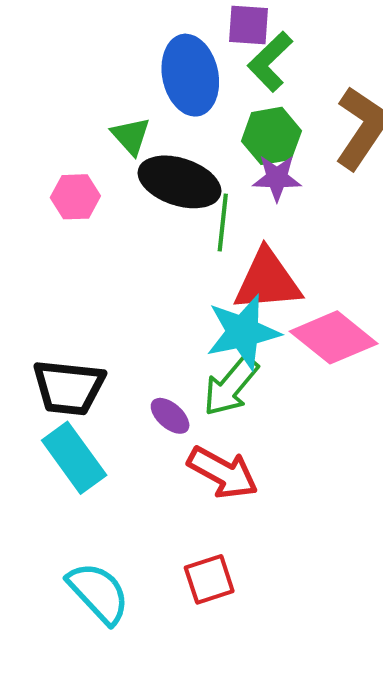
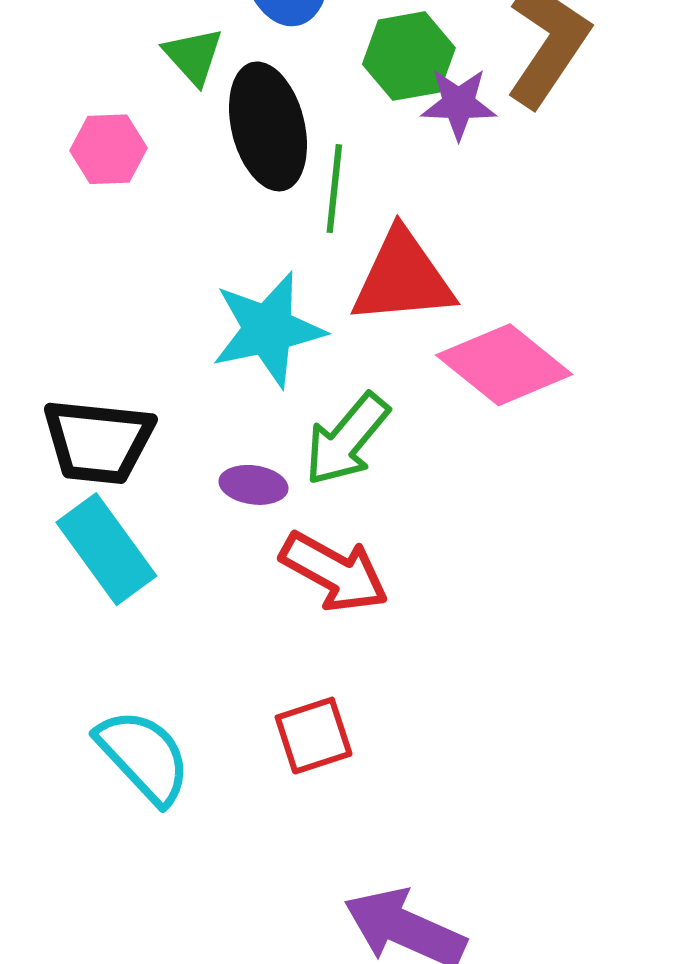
purple star: (277, 178) -> (459, 104), moved
black ellipse: (179, 182) -> (268, 126), turned 58
cyan star: (243, 332) -> (268, 330), moved
purple ellipse: (170, 416) -> (253, 485), turned -33

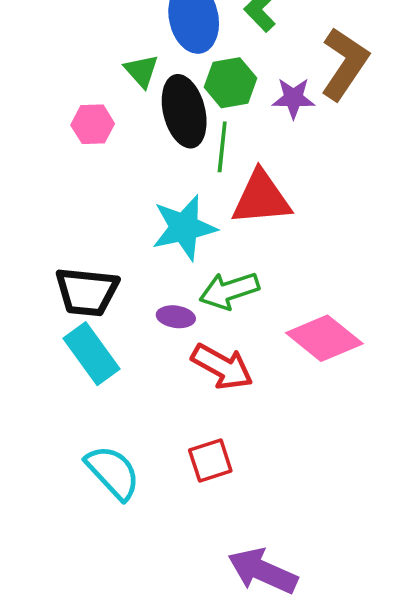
green hexagon: (409, 56) -> (230, 83), moved
pink diamond: (504, 365) -> (324, 338), moved
green arrow: (347, 439) -> (229, 291), turned 32

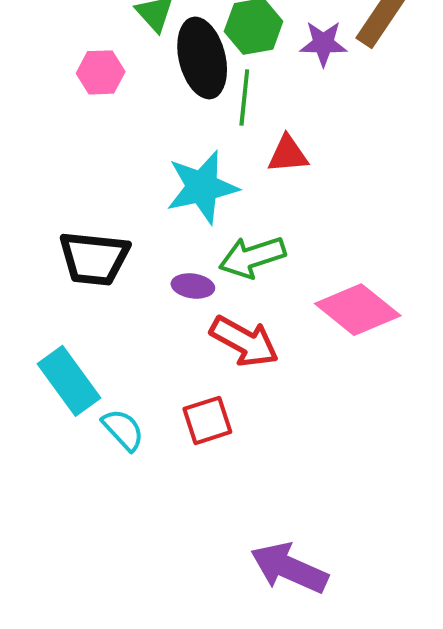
red triangle: (261, 198) -> (288, 154), size x0.6
cyan rectangle: (91, 354) -> (69, 381), moved
red square: (210, 461) -> (207, 420), moved
cyan semicircle: (113, 472) -> (123, 430), moved, size x0.7

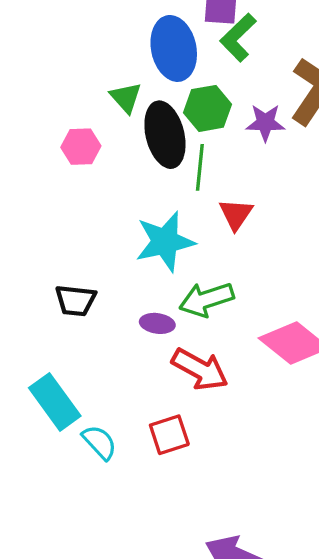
red triangle: (288, 154) -> (236, 214), turned -51
black trapezoid: (94, 258) -> (75, 301), size x0.7

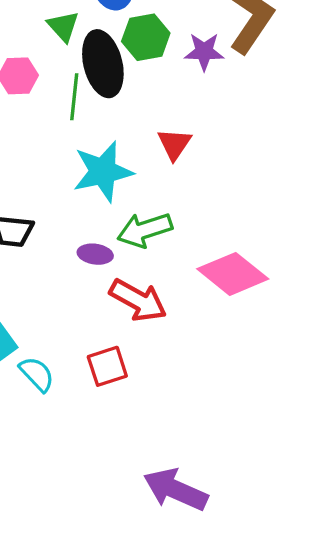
green line: (200, 167) -> (74, 97), moved

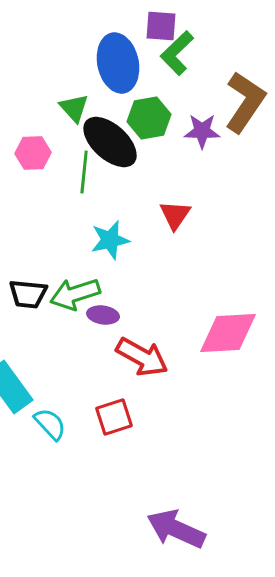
black ellipse: (103, 64) -> (110, 142), turned -34
cyan star: (103, 172) -> (110, 240), size x0.7
green arrow: (145, 230) -> (75, 294), moved
pink diamond: (233, 274) -> (228, 333), turned -42

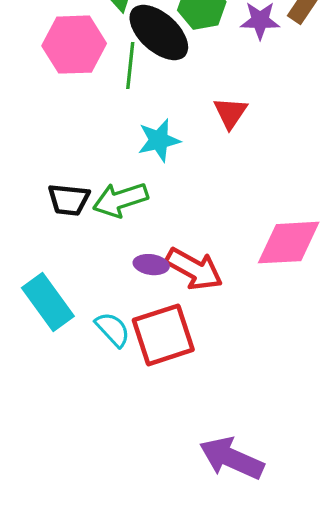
pink hexagon: (33, 153) -> (74, 45), size x1.6
purple ellipse: (103, 315) -> (151, 265), moved
red square: (114, 417) -> (163, 335), size x1.5
cyan semicircle: (50, 424) -> (113, 329), moved

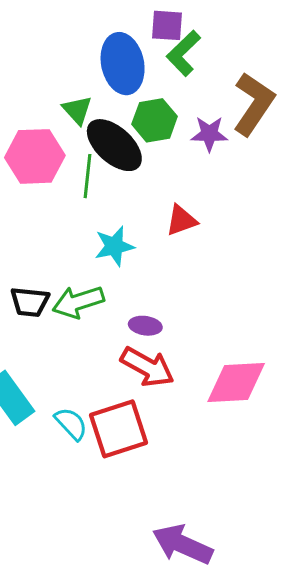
red triangle: (230, 113) -> (181, 220), turned 36
pink diamond: (289, 243) -> (236, 382), moved
purple ellipse: (151, 265) -> (145, 326), moved

